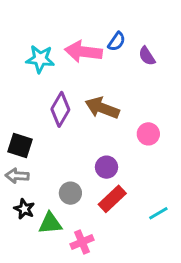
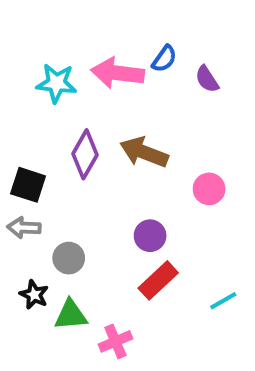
black square: (20, 145) -> (28, 185), moved
gray arrow: (17, 176) -> (24, 228), moved
gray circle: (70, 193) -> (69, 258), moved

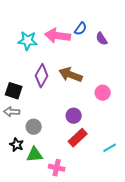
pink cross: (115, 341) -> (57, 168), turned 35

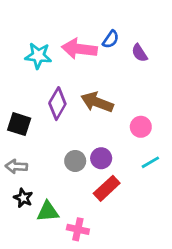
gray arrow: (12, 112) -> (16, 166), moved
gray circle: (34, 127) -> (75, 161), moved
cyan line: (110, 148) -> (150, 162), moved

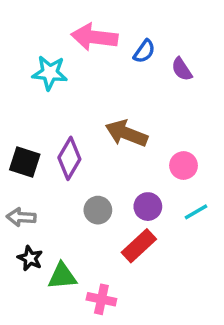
pink arrow: (79, 49) -> (94, 37), moved
purple diamond: (57, 104) -> (69, 158), moved
purple circle: (101, 158) -> (148, 207), moved

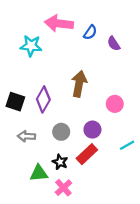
brown arrow: (126, 133) -> (79, 84), turned 80
cyan line: (196, 212) -> (127, 145), moved
gray arrow: (21, 217) -> (27, 136), moved
black star: (30, 258) -> (60, 162), moved
pink cross: (101, 299) -> (63, 188), turned 36

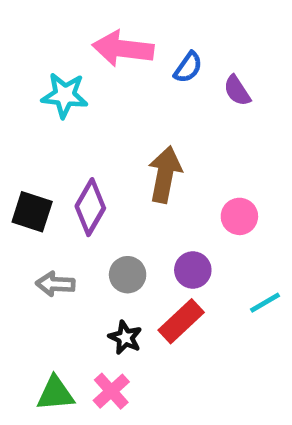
green triangle: (39, 173) -> (55, 393), moved
pink cross: (63, 188) -> (111, 391), moved

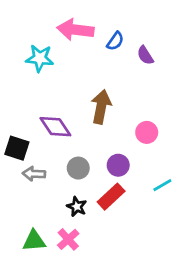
purple diamond: (90, 207) -> (55, 127), turned -64
black square: (32, 212) -> (17, 148), moved

